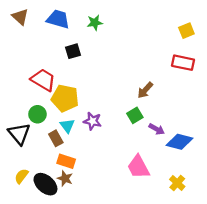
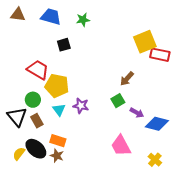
brown triangle: (20, 17) -> (18, 15), turned -35
yellow square: (186, 31) -> (145, 42), moved, size x1.6
brown rectangle: (56, 138) -> (37, 121), moved
black ellipse: (45, 184) -> (36, 149), moved

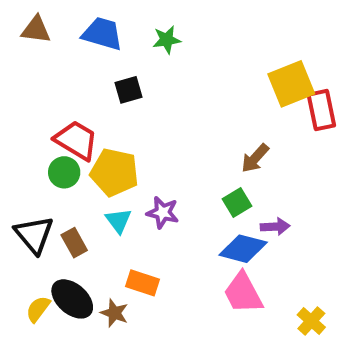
red rectangle: (160, 55) -> (321, 110), turned 66
green circle: (33, 100) -> (64, 172), moved
purple arrow: (137, 113) -> (275, 227), turned -32
blue diamond: (157, 124) -> (243, 249), moved
orange rectangle: (58, 141) -> (143, 283), moved

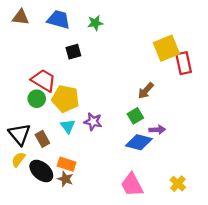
orange rectangle: (143, 283) -> (67, 164), moved
pink trapezoid: (243, 293) -> (132, 185), moved
yellow semicircle: (38, 309) -> (18, 160), moved

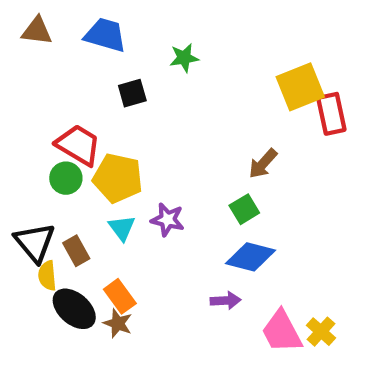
green star: (95, 23) -> (184, 58), moved
purple arrow: (157, 130) -> (226, 300), moved
yellow semicircle: (18, 160) -> (47, 276), moved, turned -42
orange rectangle: (67, 164) -> (120, 296), turned 36
pink trapezoid: (132, 185) -> (282, 332), moved

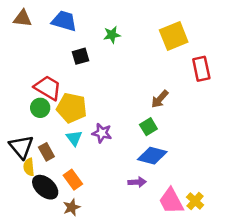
yellow square: (300, 87) -> (174, 36), moved
brown star: (118, 323) -> (72, 207), moved, turned 30

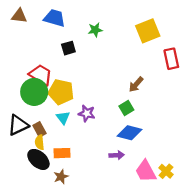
green circle: (40, 108) -> (34, 92), size x1.6
black triangle: (21, 147) -> (18, 125), turned 45
yellow semicircle: (29, 167) -> (40, 142), moved
orange rectangle: (73, 180) -> (62, 153), turned -56

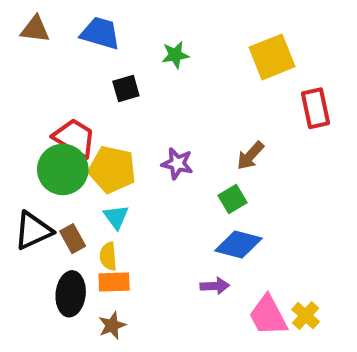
purple star: (87, 113) -> (177, 164), moved
yellow semicircle: (40, 142) -> (108, 256), moved
black ellipse: (38, 159) -> (71, 294), turned 55

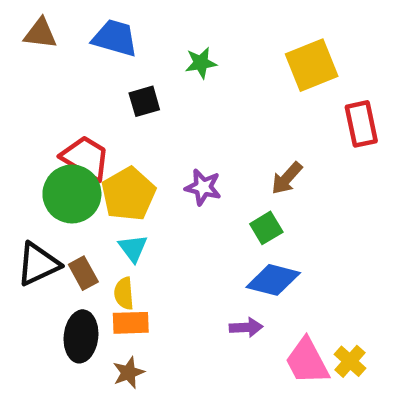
yellow pentagon: (112, 169) -> (128, 194), turned 30

